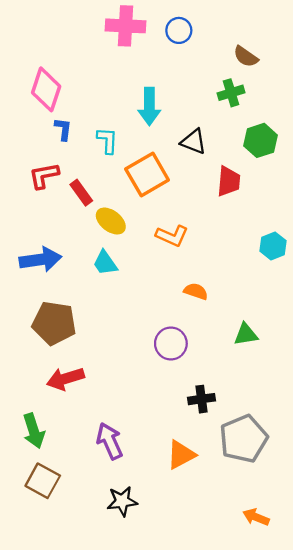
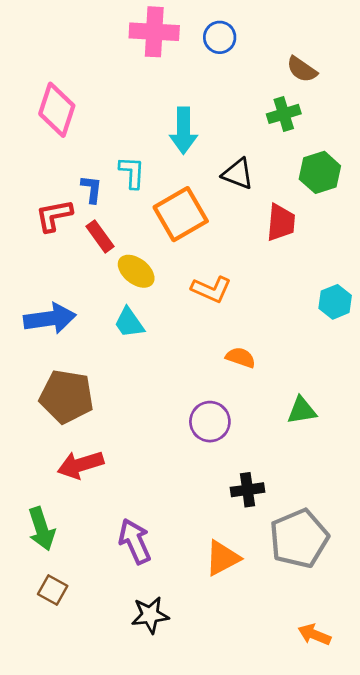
blue L-shape: (63, 129) -> (92, 189), moved
brown square: (43, 481) -> (53, 590), size x0.7

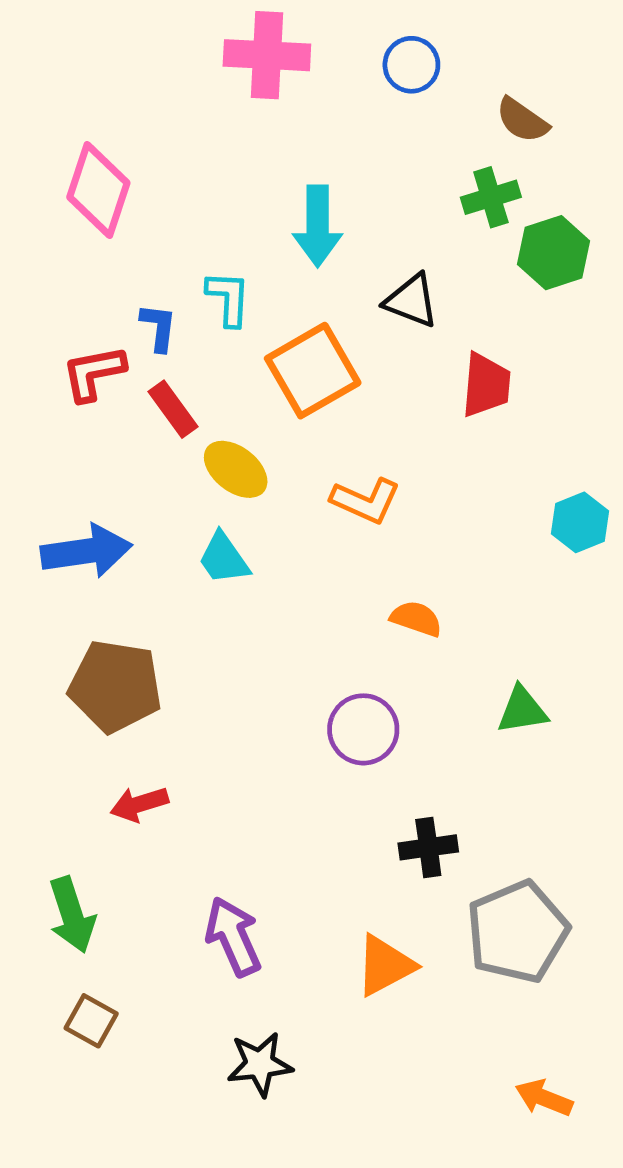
blue circle: (220, 37) -> (411, 65), moved
green hexagon: (320, 172) -> (554, 253), moved
red arrow: (80, 465) -> (139, 804), size x0.7

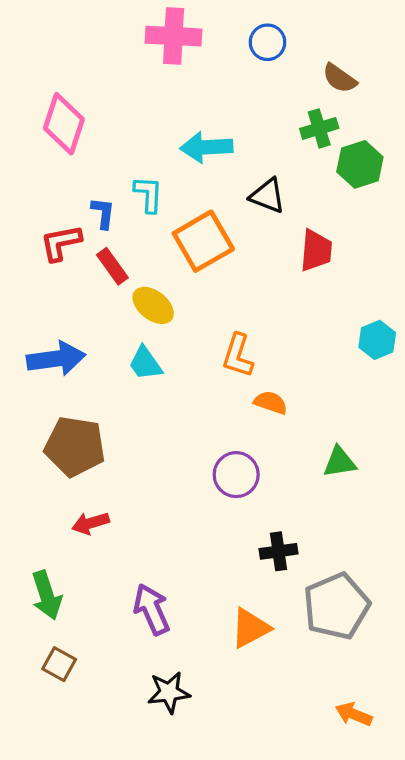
cyan arrow: (318, 226) -> (206, 147), turned 87
orange L-shape: (366, 501) -> (238, 356), moved, turned 84

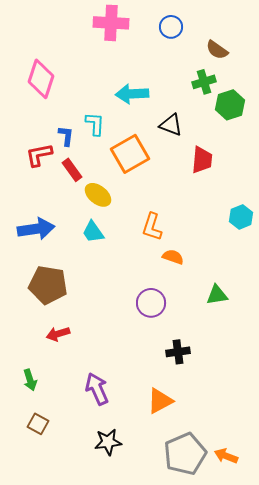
green arrow: (47, 595) -> (30, 380), size x0.7
gray pentagon: (336, 606) -> (185, 454), moved

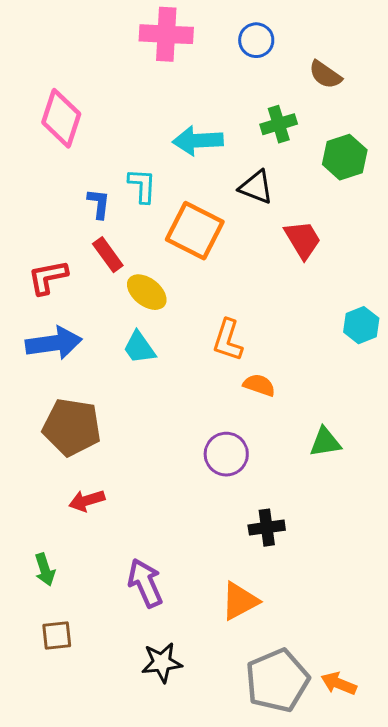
green cross: (204, 82) -> (279, 124), moved
orange square: (130, 154) -> (195, 231), turned -33
red L-shape: (39, 155) -> (48, 277), moved
red trapezoid: (202, 160) -> (303, 240), turned -36
brown square: (38, 424) -> (57, 635), turned -35

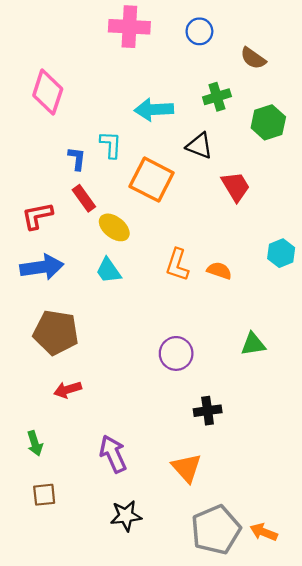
orange semicircle: (259, 385) -> (219, 271), moved
orange triangle: (240, 601) -> (187, 468), turned -44

